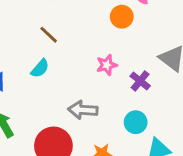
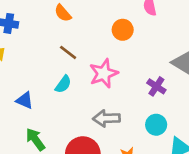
orange circle: (122, 17) -> (123, 30), moved
pink star: (107, 65) -> (104, 73), moved, size x1.5

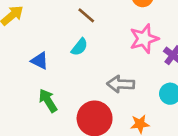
pink star: (104, 73) -> (144, 39), moved

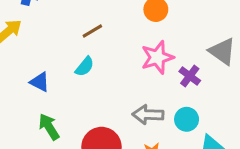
brown line: (86, 15) -> (92, 31), turned -72
gray arrow: (121, 84) -> (148, 115), moved

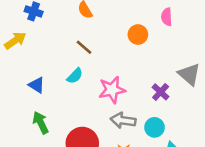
brown line: (92, 31) -> (84, 47), turned 66
pink star: (157, 57) -> (112, 90), moved

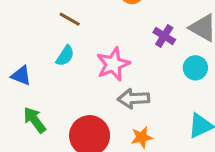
purple cross: (161, 92) -> (164, 36), moved
cyan circle: (154, 127) -> (195, 68), moved

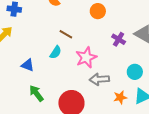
brown line: (70, 19) -> (66, 34), moved
cyan circle: (195, 68) -> (135, 72), moved
orange star: (142, 137) -> (120, 97), moved

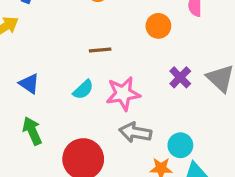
brown line: (66, 34) -> (100, 50), turned -48
cyan semicircle: (56, 52) -> (83, 90), moved
cyan circle: (135, 72) -> (180, 145), moved

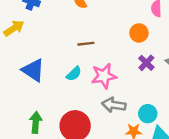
orange circle: (158, 26) -> (139, 33), moved
blue triangle: (29, 84) -> (33, 70), size x1.5
green arrow: (32, 131) -> (36, 122), moved, turned 30

